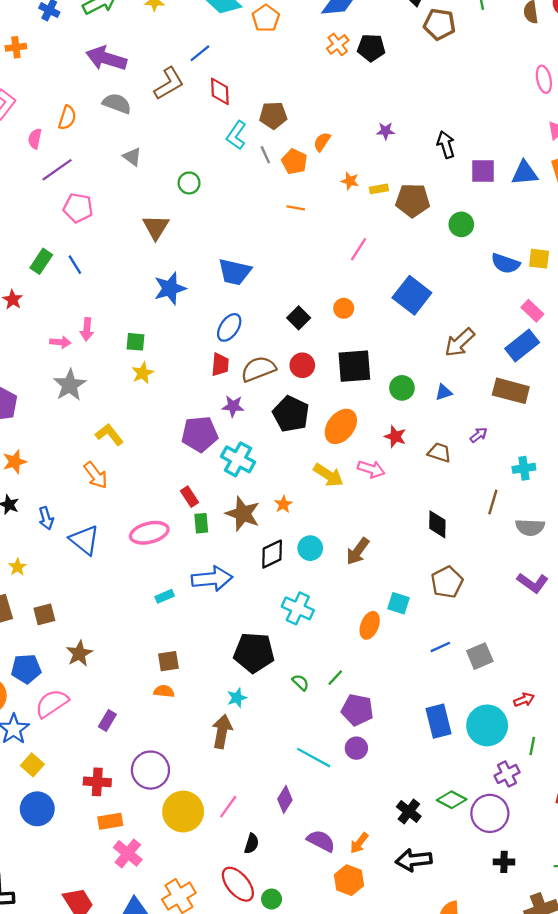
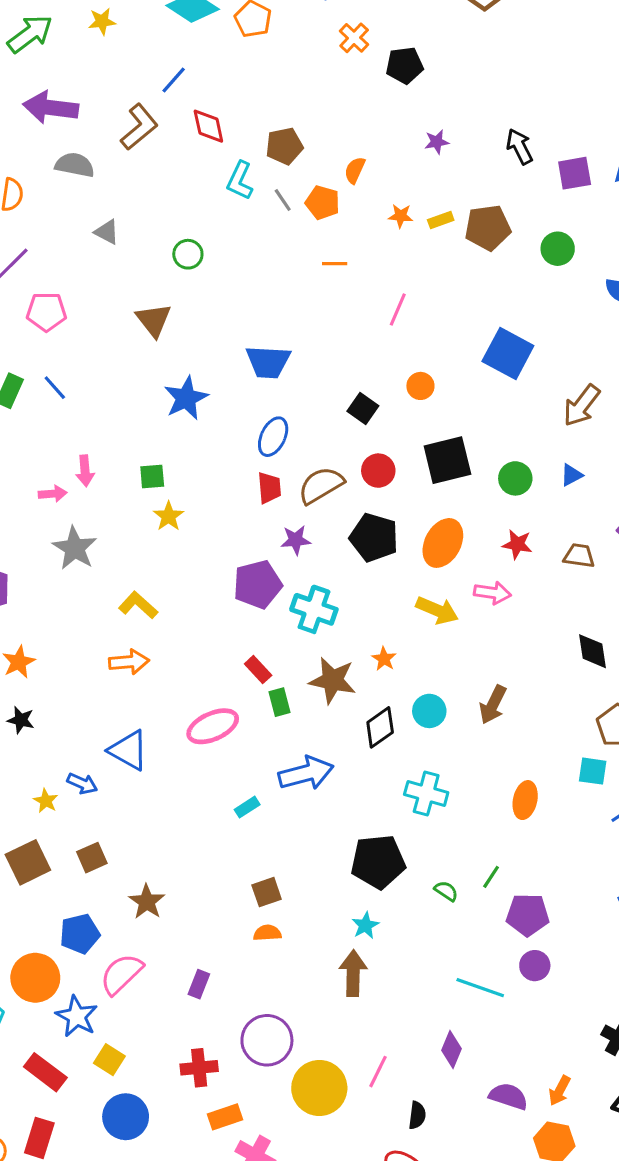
black pentagon: (371, 48) -> (405, 65), moved
pink line: (358, 249) -> (398, 309), moved
orange arrow: (96, 475) -> (129, 662), turned -48
blue arrow: (46, 518) -> (82, 784), moved, turned -40
cyan square: (398, 603) -> (593, 771), moved

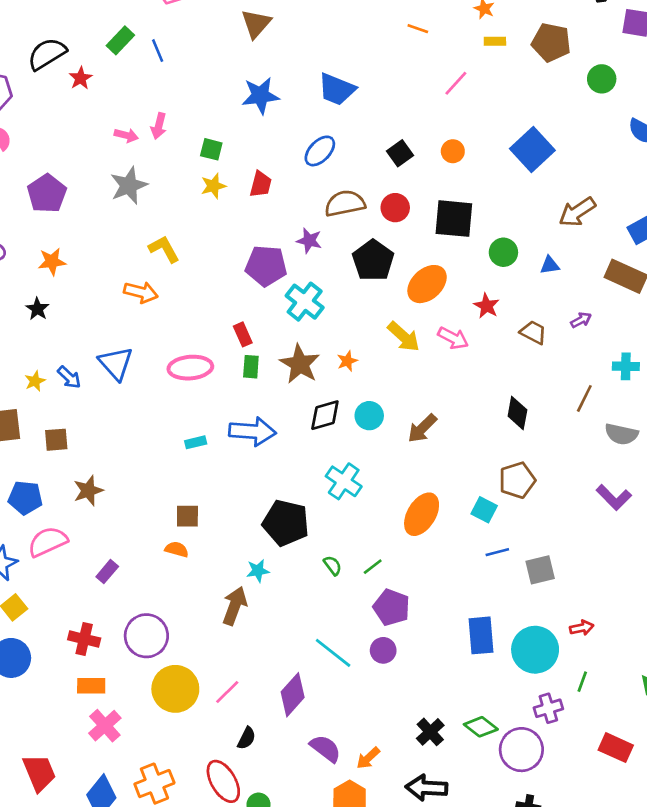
yellow rectangle: (441, 220) -> (495, 41), moved
red trapezoid: (269, 488) -> (261, 184), moved
orange ellipse: (525, 800) -> (422, 514), size x1.4
purple diamond: (451, 1049) -> (293, 695), size x1.4

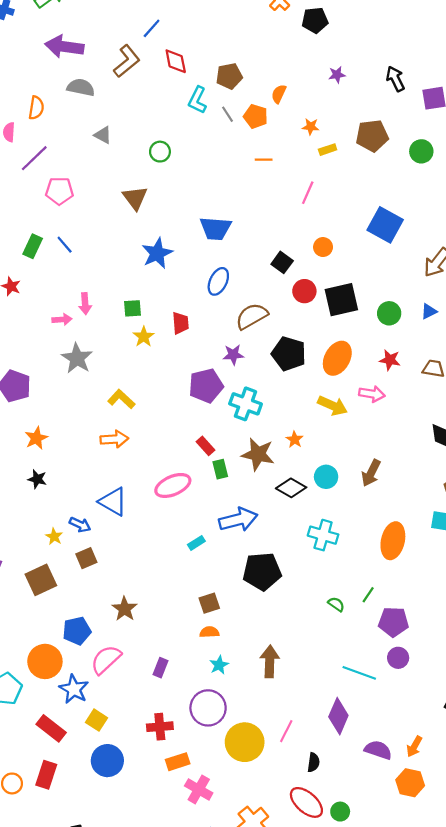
red circle: (395, 208) -> (304, 291), moved
black diamond: (325, 415) -> (291, 488), turned 64
brown square: (56, 440) -> (86, 558), moved
black pentagon: (286, 523) -> (262, 571), moved
cyan star: (258, 571) -> (219, 665), moved

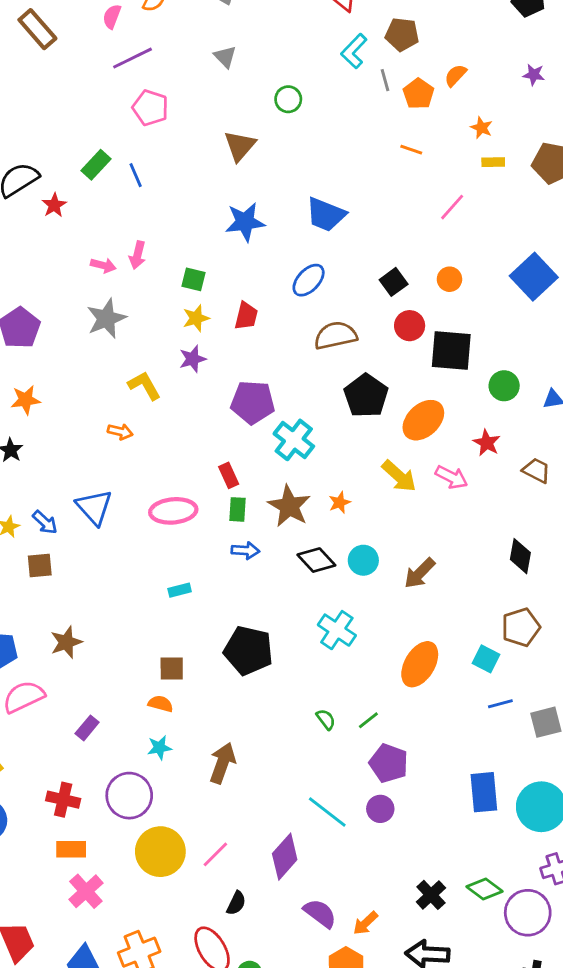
purple star: (233, 355) -> (193, 359), moved, turned -30
orange arrow: (114, 439) -> (120, 432), size x0.7
blue arrow: (238, 520) -> (245, 550), moved, size x0.6

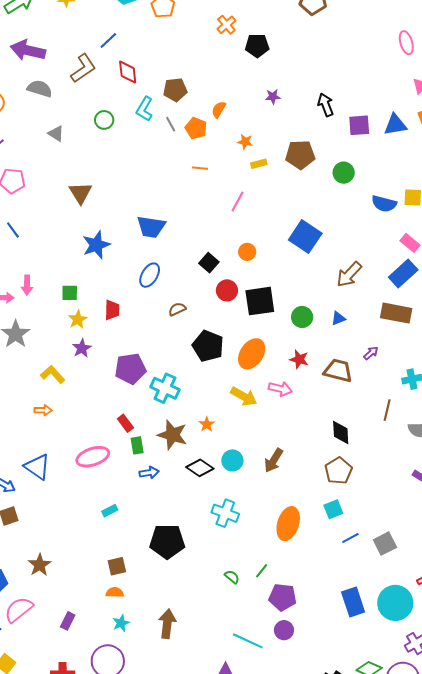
green circle: (288, 99) -> (104, 120), moved
brown semicircle: (336, 335) -> (177, 309), size x0.6
brown trapezoid: (536, 470) -> (338, 371), size x1.4
brown pentagon: (521, 627) -> (338, 471), moved
cyan square: (486, 659) -> (333, 509), turned -36

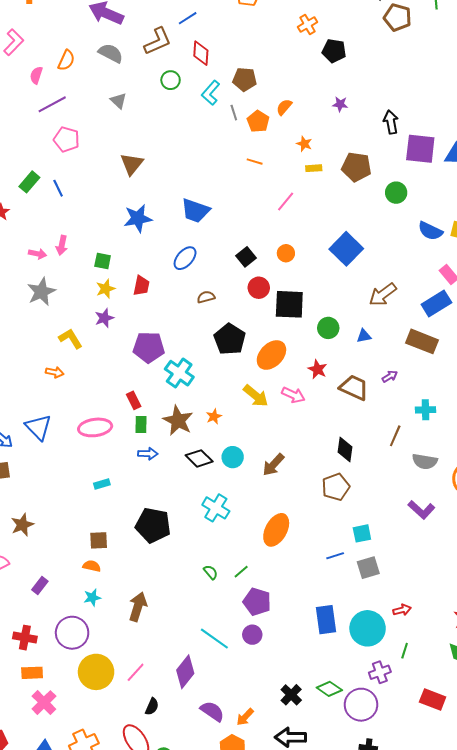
green circle: (104, 120) -> (171, 80), moved
purple square: (359, 125) -> (420, 149), size x1.4
cyan square: (333, 509) -> (362, 533), moved

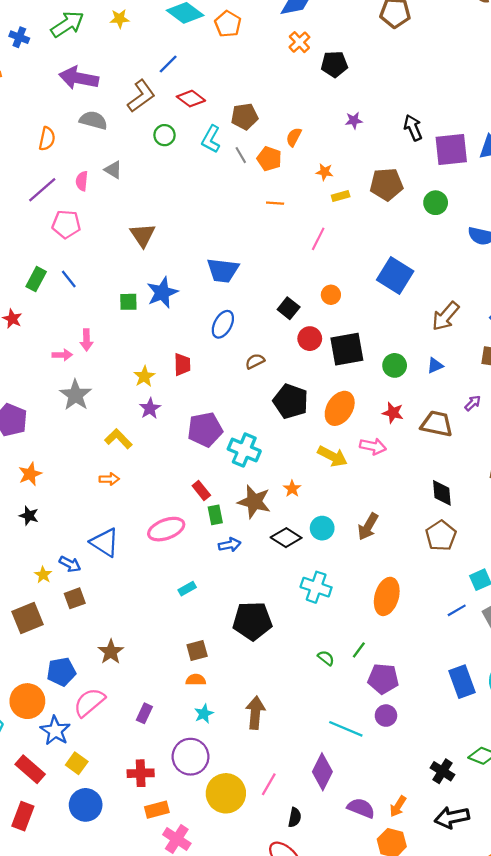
red diamond: (201, 53) -> (191, 99), turned -45
pink semicircle: (36, 75) -> (82, 181), moved
green square: (103, 261) -> (128, 302), moved

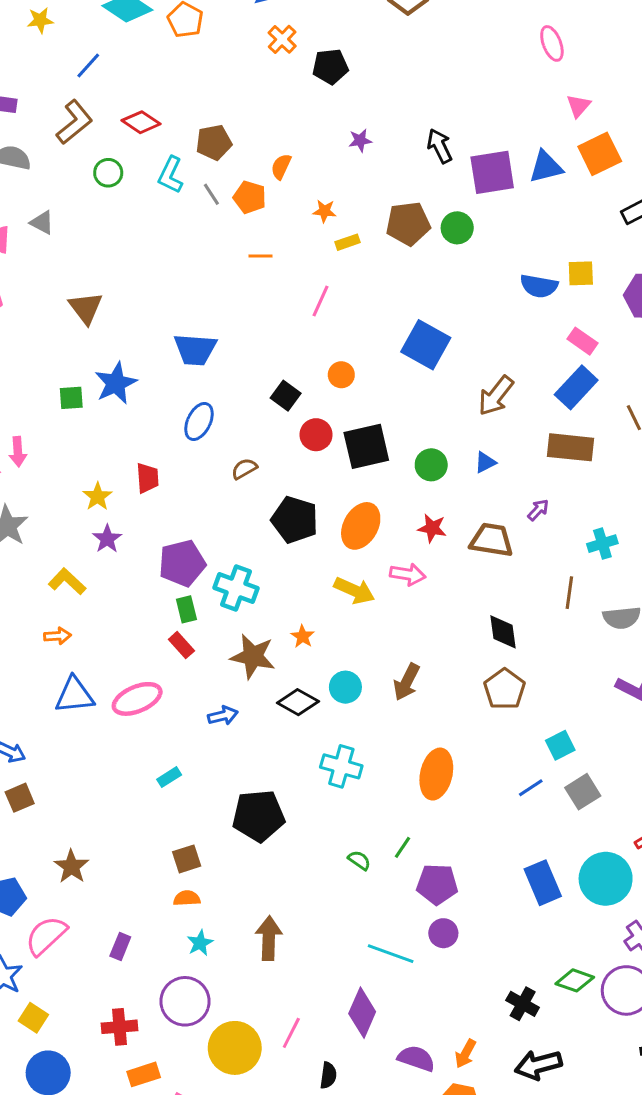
blue line: (168, 64) -> (88, 66), moved
green circle: (436, 203) -> (457, 228), moved
green rectangle: (215, 515) -> (186, 609), moved
blue triangle: (105, 542) -> (75, 695), moved, turned -36

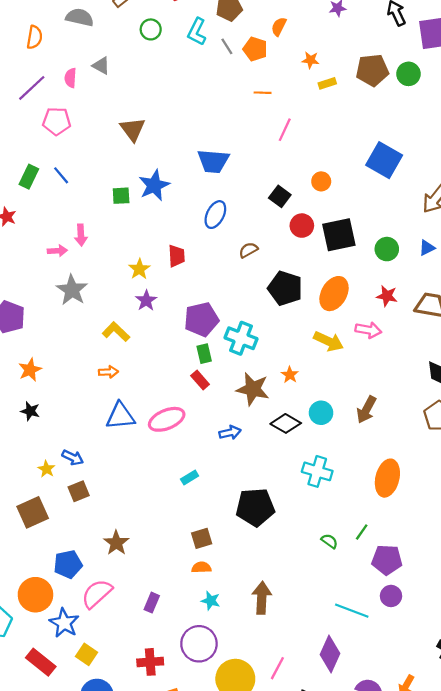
pink line: (321, 301) -> (285, 130), moved
cyan star: (200, 943) -> (211, 601), turned -30

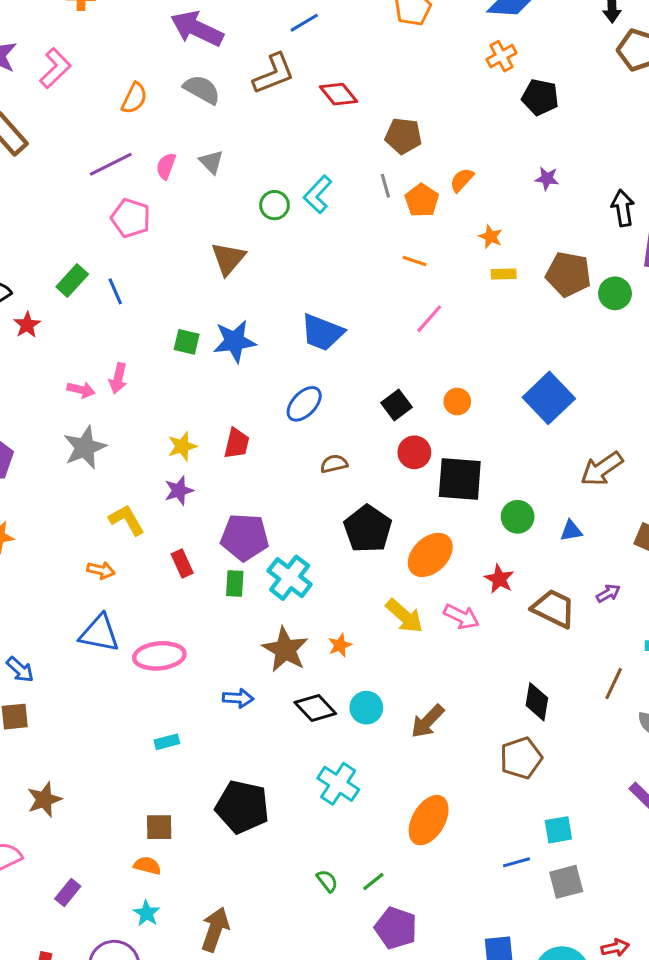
green circle: (151, 29) -> (275, 205), moved
cyan L-shape: (197, 32) -> (318, 194), moved
red rectangle: (200, 380) -> (182, 564), moved

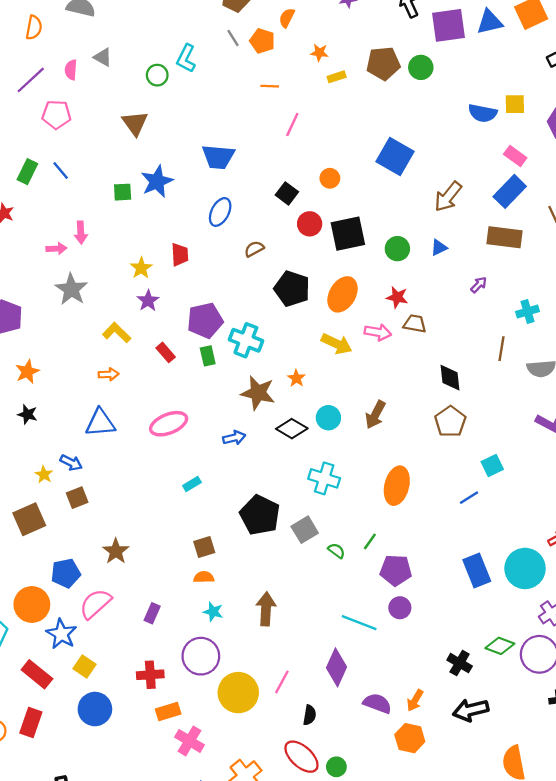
brown trapezoid: (554, 608) -> (415, 324), moved, size x0.7
blue triangle: (99, 633) -> (100, 423), moved
black pentagon: (242, 807) -> (260, 515), turned 30
gray square: (566, 882) -> (305, 530), moved

